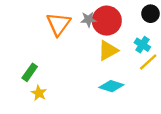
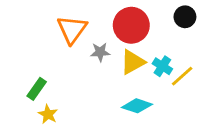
gray star: (88, 19) -> (100, 52), moved
cyan cross: (142, 45) -> (162, 66), moved

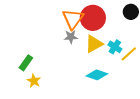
orange triangle: (72, 29) -> (73, 19), moved

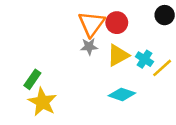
red circle: (93, 18) -> (117, 23), size x0.7
yellow star: (34, 81) -> (42, 102), size x1.6

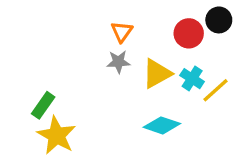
red circle: (117, 23) -> (189, 33), moved
orange triangle: (92, 24) -> (122, 32), size x0.6

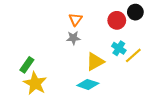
yellow triangle: (157, 74) -> (95, 62), moved
cyan diamond: (162, 125) -> (88, 84), moved

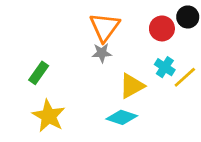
orange triangle: (75, 19) -> (105, 27), size x1.6
green rectangle: (27, 65) -> (39, 73), moved

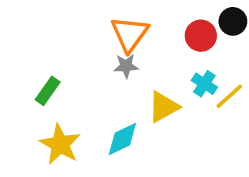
cyan diamond: (122, 117) -> (122, 139), moved, turned -44

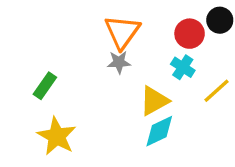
cyan cross: (204, 84) -> (183, 67), moved
cyan diamond: (122, 139) -> (159, 131), moved

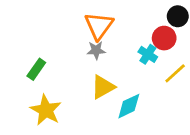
red circle: (190, 34) -> (164, 38), moved
yellow triangle: (154, 101) -> (103, 87), moved

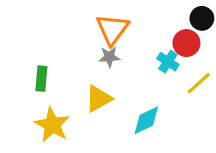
green rectangle: (36, 69) -> (41, 79), turned -30
yellow triangle: (103, 87) -> (98, 99), moved

